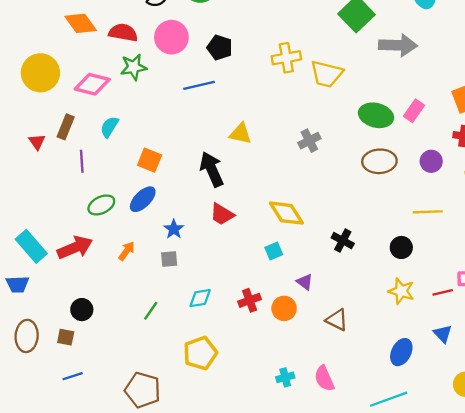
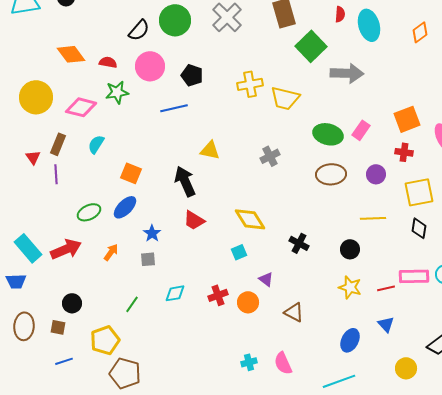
red semicircle: (123, 33) -> (108, 62), size x0.7
purple line: (82, 161) -> (56, 174), moved
yellow pentagon: (200, 353) -> (105, 340), moved

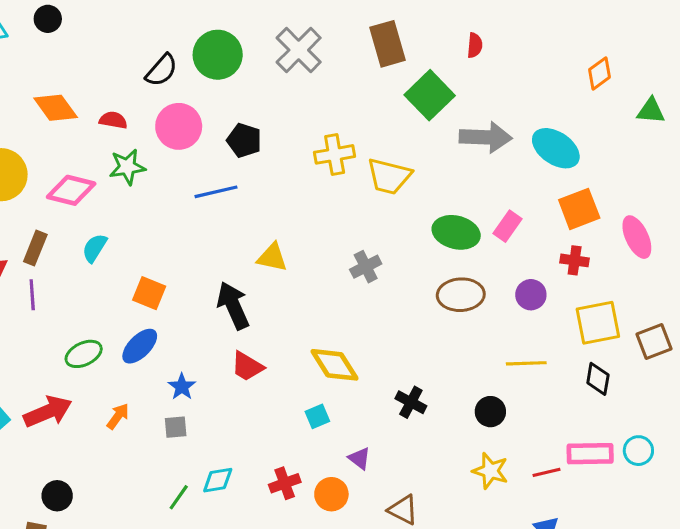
cyan ellipse: (369, 25) -> (556, 148), moved, turned -40
green line: (132, 304) -> (179, 497), moved

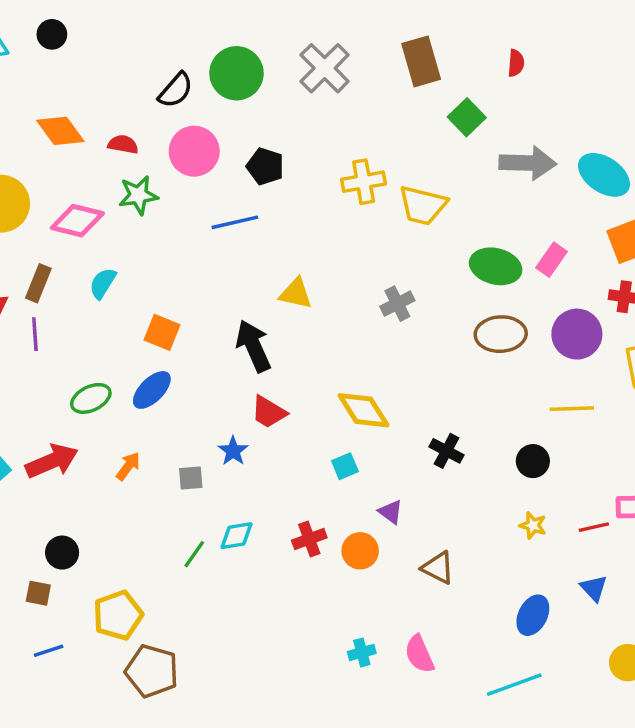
green square: (430, 95) -> (467, 117), size x0.7
purple circle: (531, 295) -> (577, 334), size x1.5
blue star: (182, 387) -> (233, 451), moved
yellow star: (490, 471) -> (533, 525), size x0.7

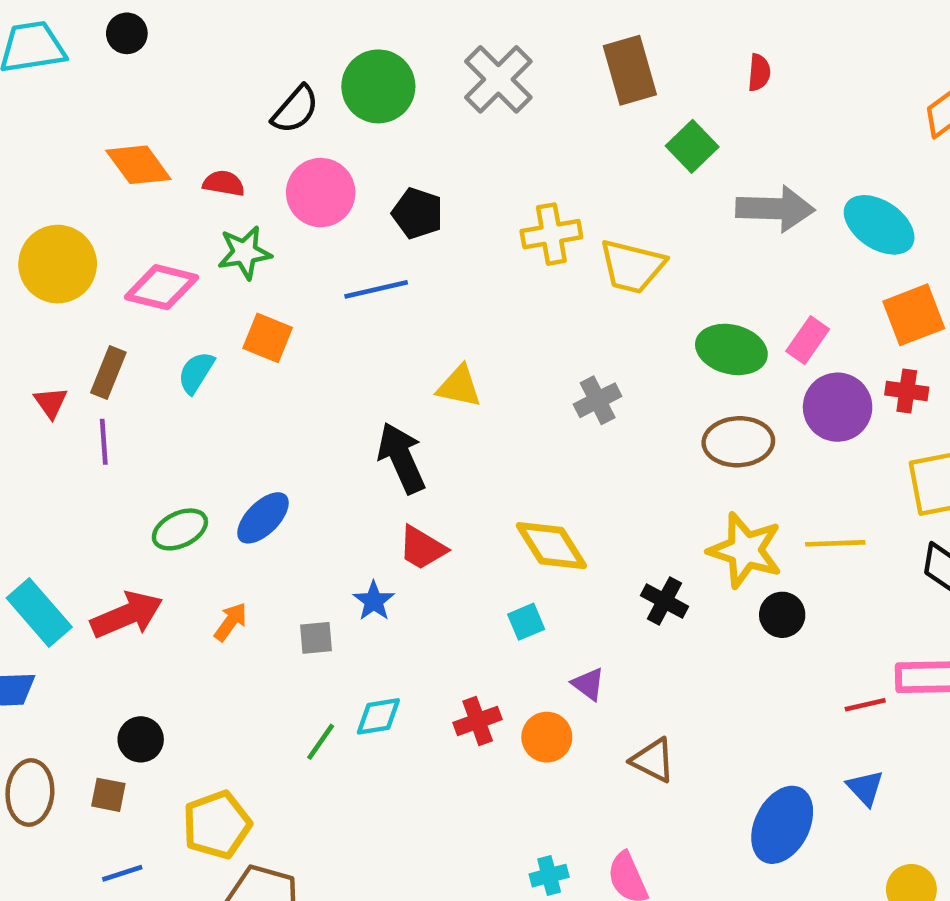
orange square: (162, 332) -> (268, 338), moved
purple circle: (577, 334) -> (838, 407), moved
yellow star: (533, 525) -> (745, 550), moved, size x2.0
blue ellipse: (533, 615) -> (782, 825), size x1.4

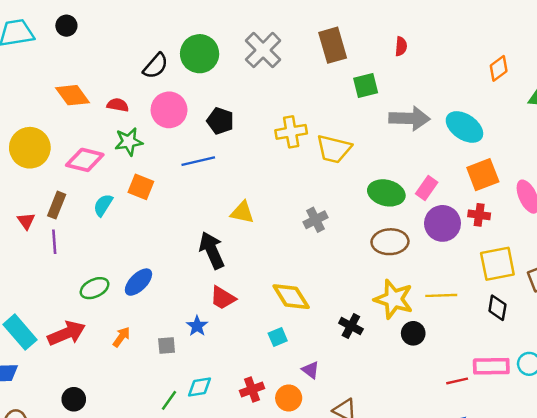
green square: (692, 146) -> (366, 85), turned 30

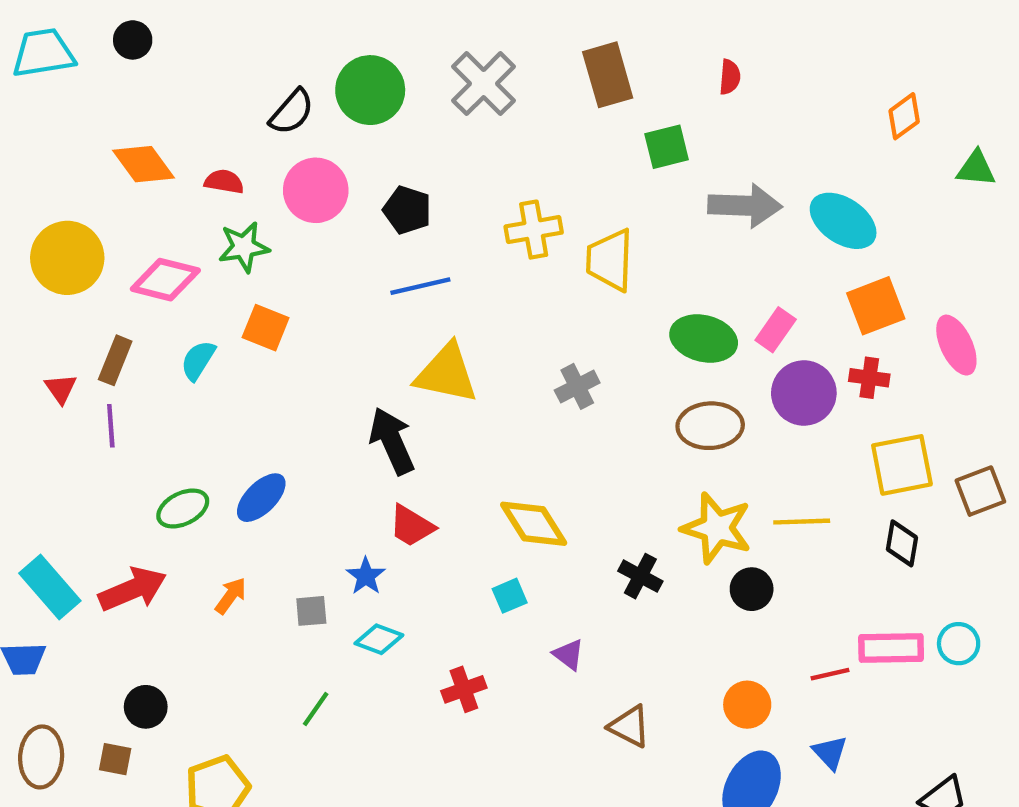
yellow trapezoid: (334, 149) -> (610, 260), turned 78
blue line: (198, 161) -> (420, 286), moved
yellow triangle: (242, 212) -> (446, 373), size x1.5
cyan diamond: (200, 387) -> (379, 639), moved, turned 30
orange circle: (289, 398) -> (747, 705), moved

